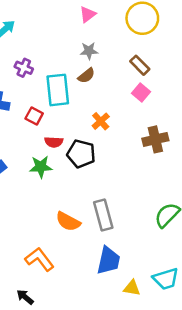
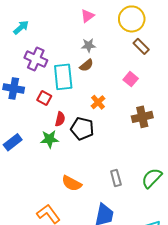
brown rectangle: (140, 65) -> (141, 46), moved
purple cross: (24, 68) -> (36, 59), size x1.5
red semicircle: (54, 142) -> (60, 119), turned -80
gray rectangle: (103, 215) -> (116, 178), moved, size x0.7

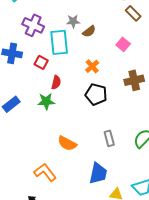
gray star: (88, 45) -> (73, 21), moved
brown semicircle: (86, 65) -> (89, 31), moved
black pentagon: (82, 129) -> (96, 94), moved

